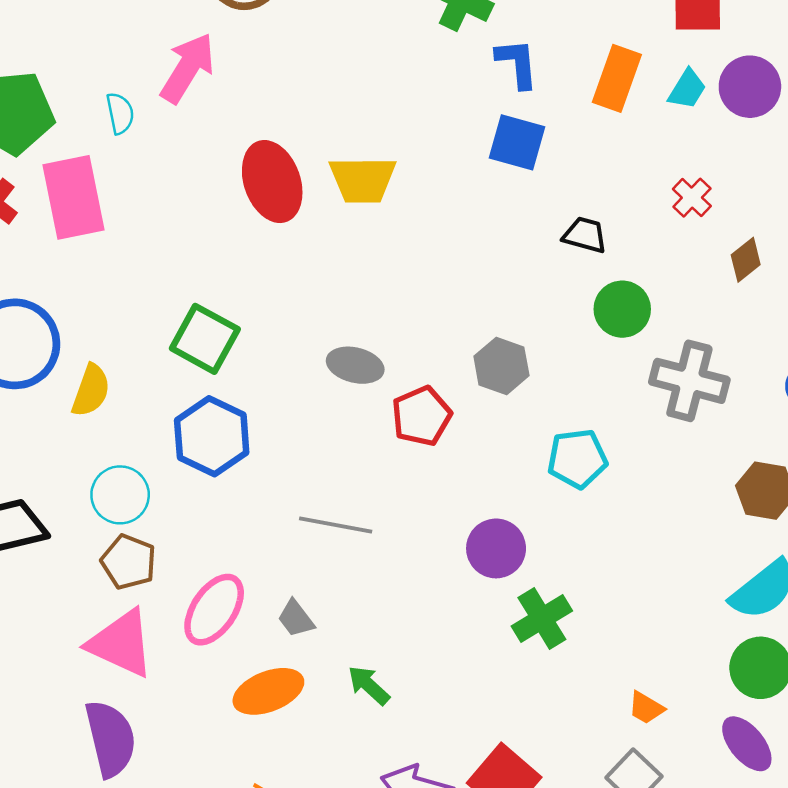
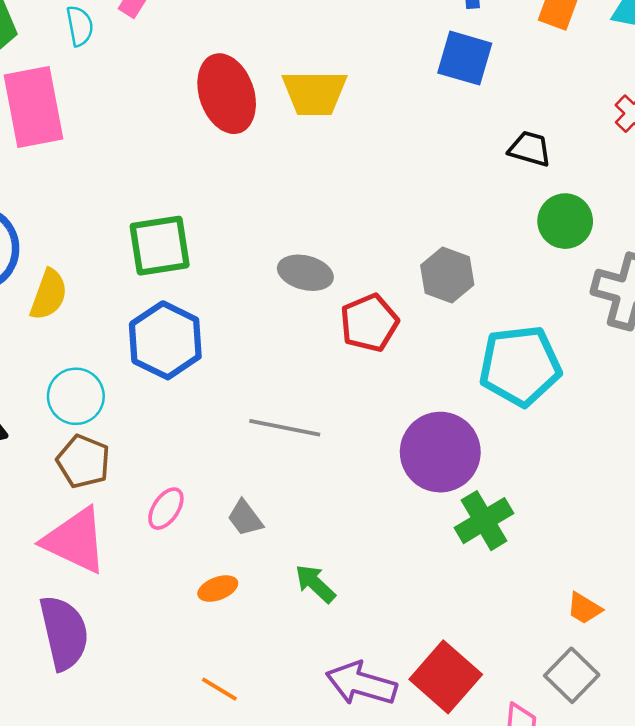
green square: (205, 339) -> (160, 246), turned -38
cyan pentagon: (577, 459) -> (520, 366), size x1.4
purple circle: (496, 548) -> (440, 452), size x1.4
pink ellipse: (214, 610) -> (166, 509), size x0.6
orange ellipse: (268, 691) -> (218, 589), size x0.6

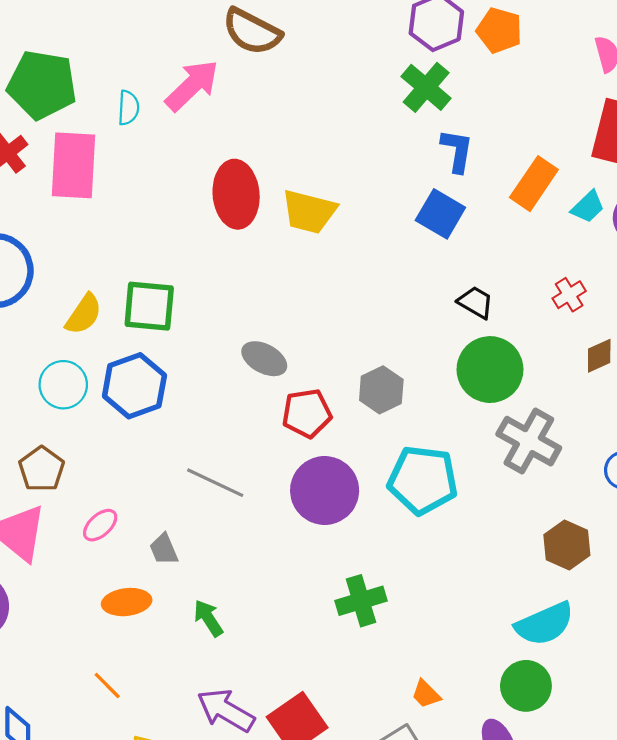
green circle: (565, 221) -> (490, 370), size x1.4
yellow semicircle: (49, 295) -> (84, 314), moved
cyan circle: (76, 396) -> (63, 385), moved
purple circle: (440, 452) -> (325, 490), moved
orange ellipse: (218, 589) -> (127, 602), size x1.4

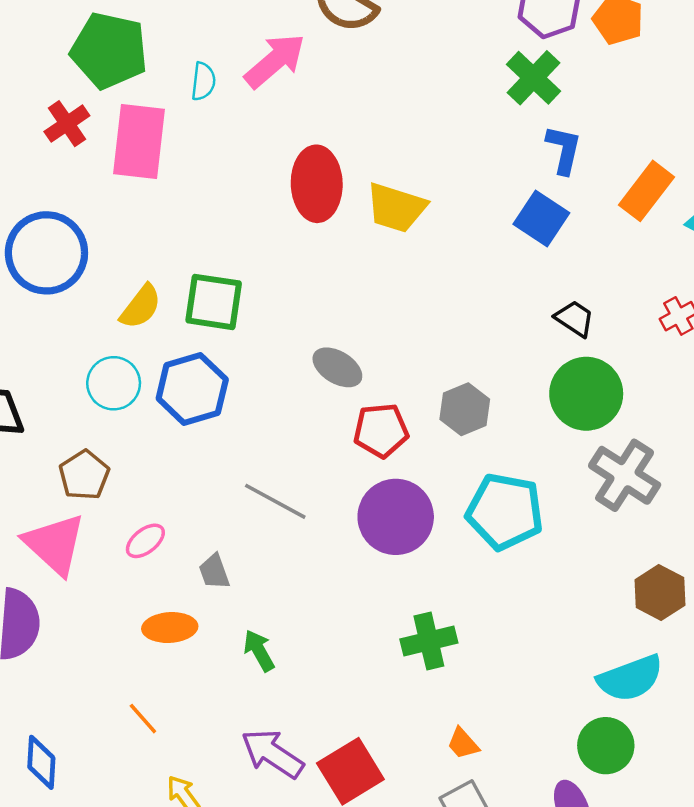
orange trapezoid: (426, 694) -> (463, 744), moved

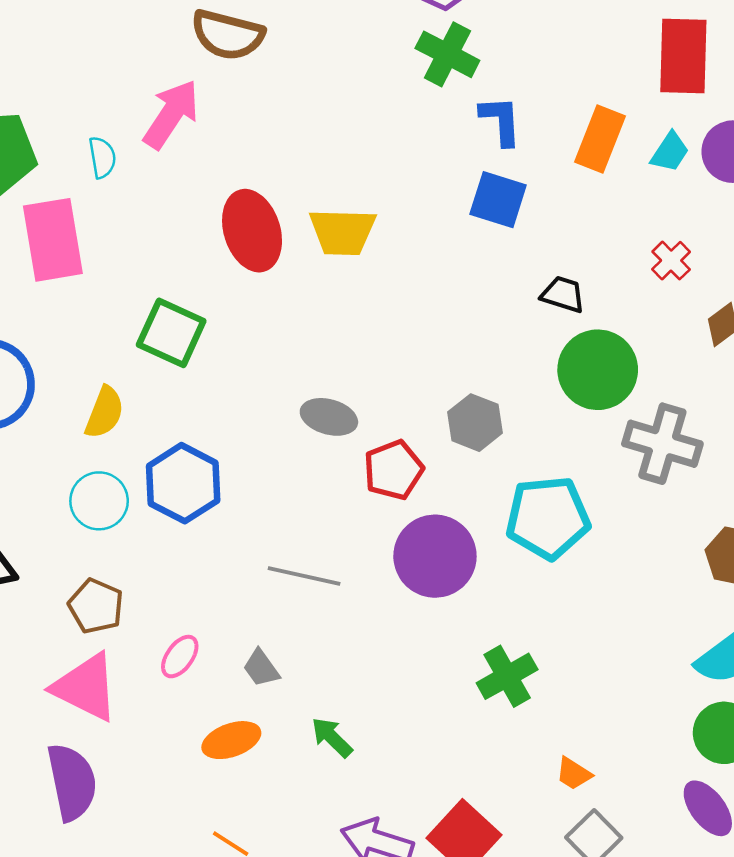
green square: (214, 302) -> (171, 333), moved, turned 32

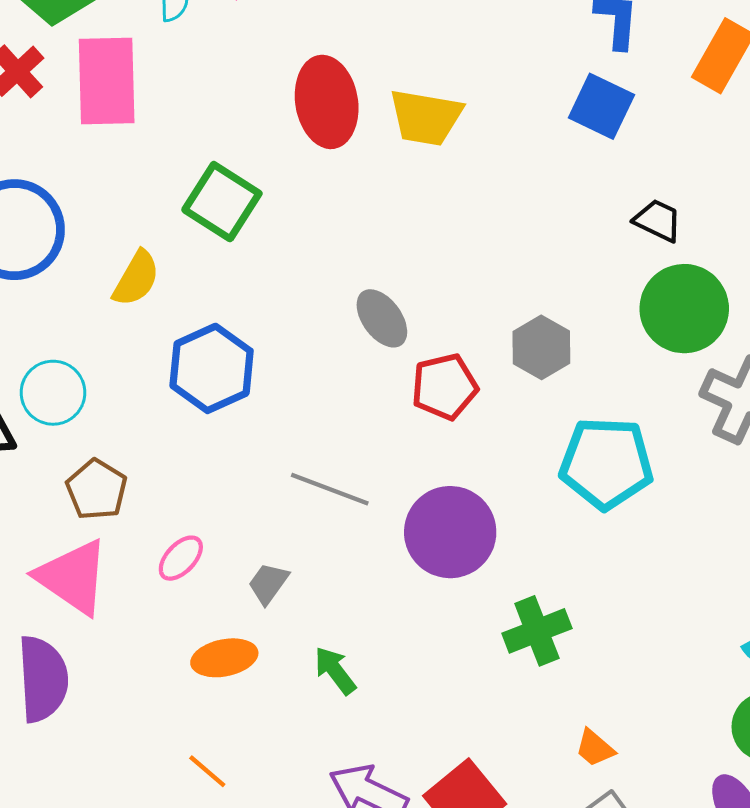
gray ellipse: (329, 417) -> (382, 318), turned 30
cyan circle: (99, 501) -> (53, 393), moved
purple circle: (435, 556) -> (450, 532), moved
gray trapezoid: (261, 668) -> (268, 583), turned 63

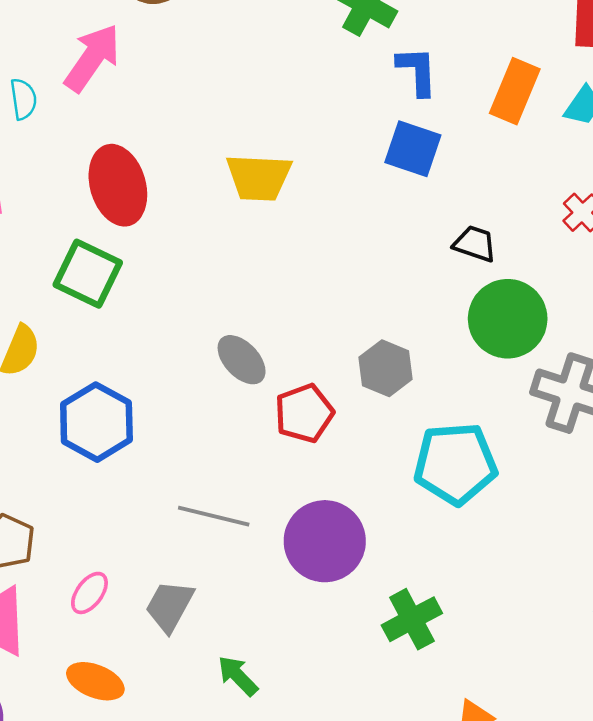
red ellipse: (327, 102) -> (118, 185), moved
gray trapezoid: (268, 583) -> (170, 606), size x1.4
orange ellipse: (224, 658) -> (95, 681), moved, turned 40

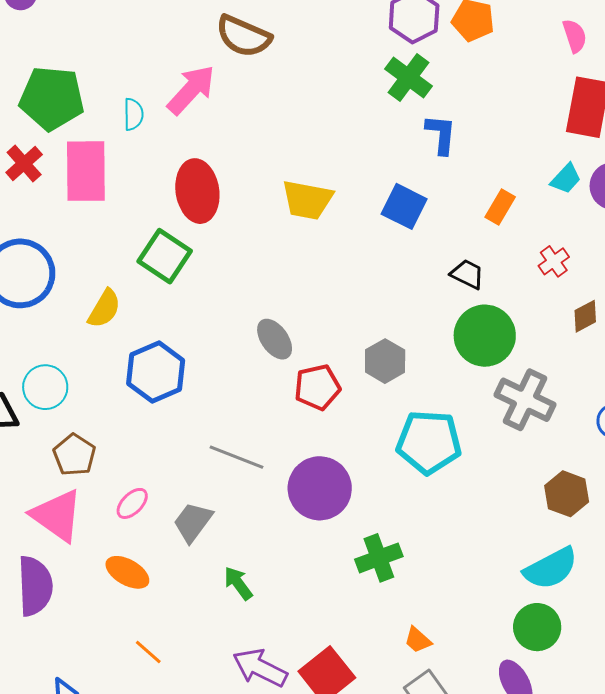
orange rectangle: (515, 91) -> (500, 207), moved, size x0.7
blue square: (413, 149) -> (404, 206), moved

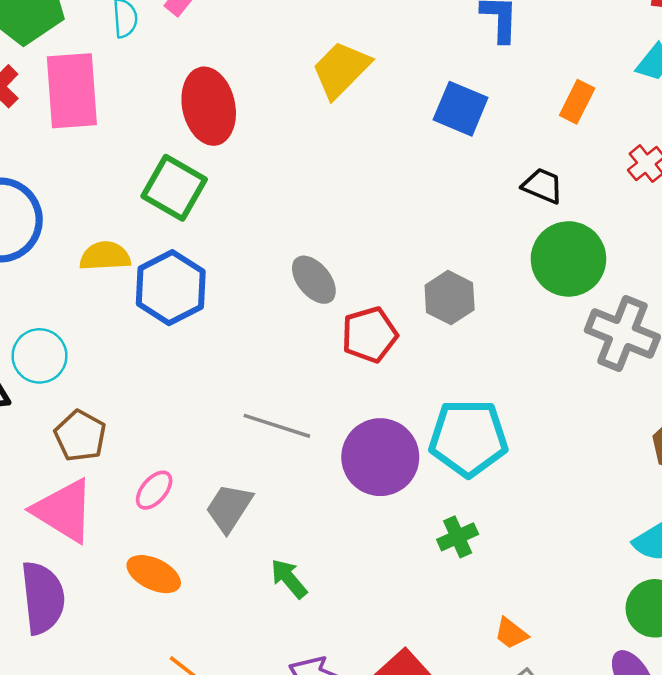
yellow trapezoid: (307, 200) -> (341, 69), moved, turned 128
yellow semicircle: (104, 309) -> (105, 256), turned -120
blue hexagon: (156, 372) -> (171, 288), moved
cyan pentagon: (429, 442) -> (468, 438), moved
green cross: (379, 558) -> (458, 537), size x0.7

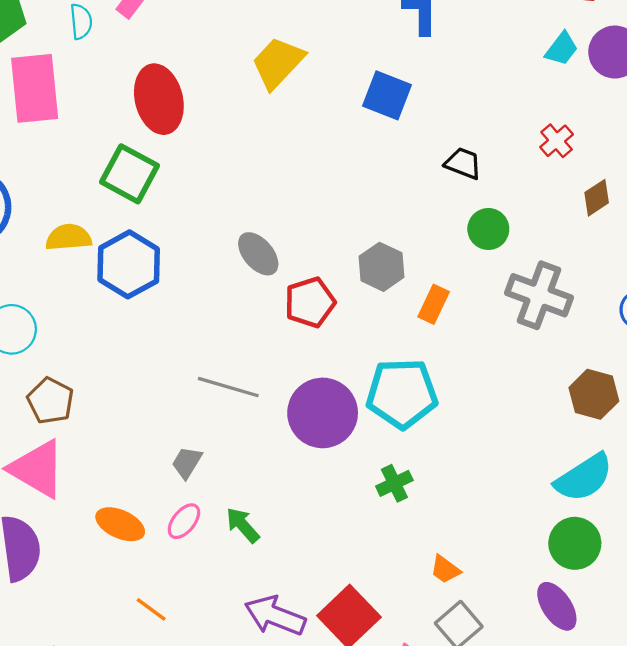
orange rectangle: (577, 102) -> (434, 304), moved
green circle: (568, 259) -> (488, 229), size x0.6
pink ellipse: (154, 490) -> (184, 521), moved
gray trapezoid: (229, 508) -> (187, 463), size x0.7

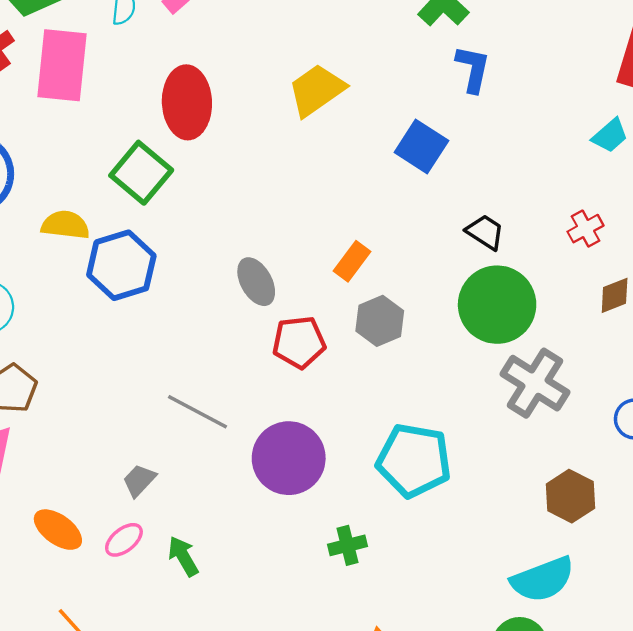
green circle: (488, 229) -> (497, 305), size x1.8
orange rectangle: (434, 304) -> (352, 261), moved
cyan pentagon: (402, 393) -> (414, 460), moved

